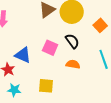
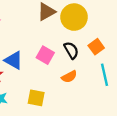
orange square: (100, 25) -> (96, 47), moved
orange semicircle: (73, 64) -> (69, 77), turned 136

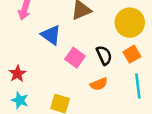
yellow circle: (74, 17) -> (130, 23), moved
blue triangle: (14, 60) -> (51, 35), moved

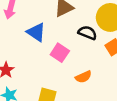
black semicircle: (104, 55) -> (87, 33), moved, turned -42

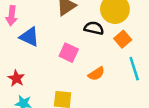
blue triangle: (36, 32) -> (29, 37), moved

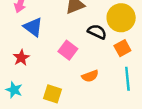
red star: (16, 78) -> (21, 58), moved

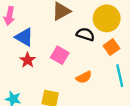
red star: (21, 58) -> (28, 60), moved

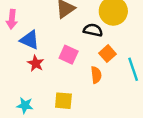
orange square: (111, 47) -> (108, 54), moved
orange semicircle: (84, 77) -> (96, 75), turned -63

